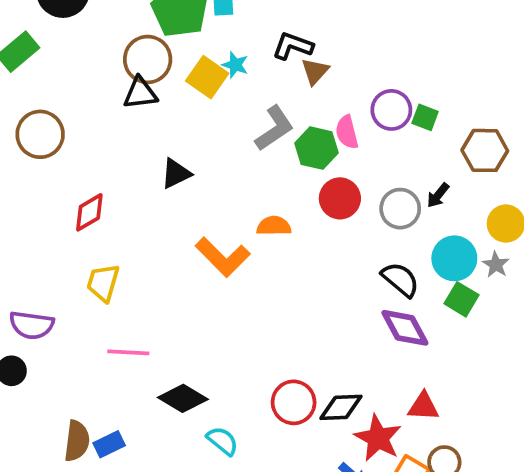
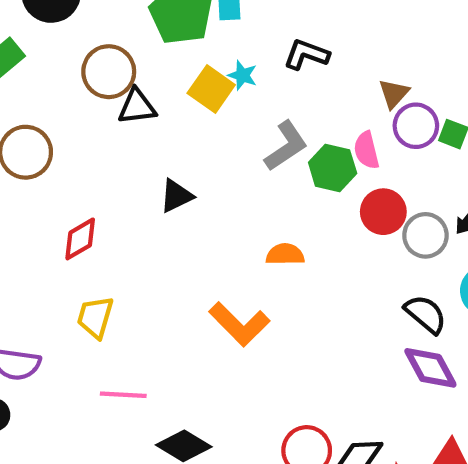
brown circle: (148, 59) -> (109, 72), moved
brown triangle: (315, 71) -> (394, 94), moved
red circle: (340, 198) -> (383, 212), moved
orange L-shape: (223, 257) -> (239, 324), moved

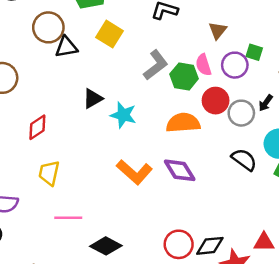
cyan star: (242, 75) -> (123, 115), moved, size x1.5
purple circle: (416, 126) -> (235, 65), moved
orange semicircle: (285, 254) -> (183, 123), moved, size x1.5
purple diamond: (430, 368) -> (180, 170), moved

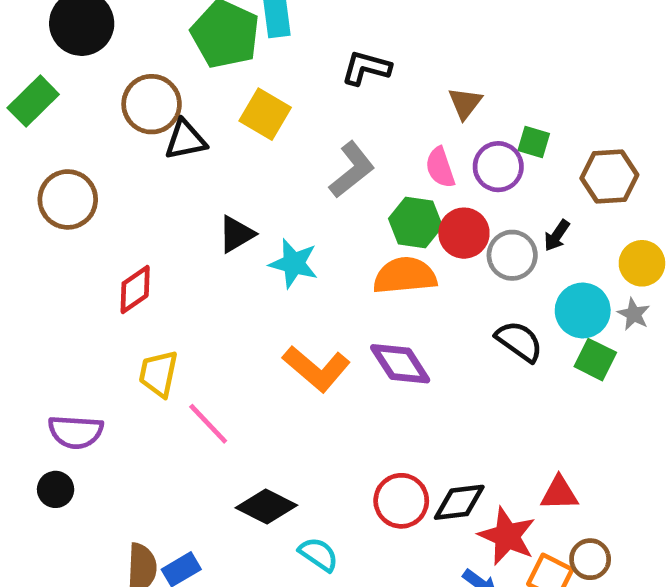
green hexagon: (184, 76) -> (415, 223), moved
pink line: (68, 218) -> (208, 424), moved, turned 48

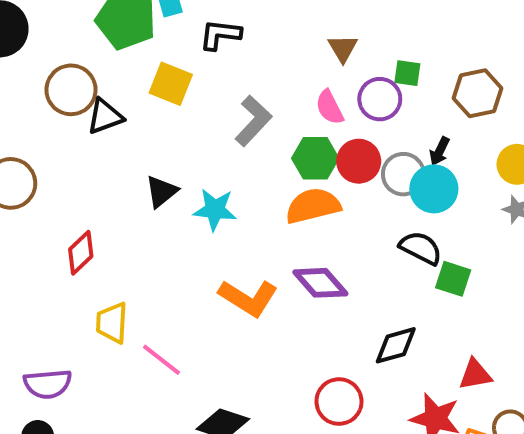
black L-shape: (366, 68) -> (220, 35), moved
cyan circle: (583, 310) -> (434, 189), moved
green square: (595, 360) -> (453, 279), moved
black diamond: (459, 502) -> (396, 345), moved

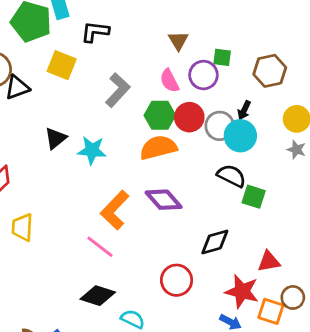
orange L-shape: (248, 298) -> (115, 210), turned 102
pink line: (162, 360) -> (100, 247), moved

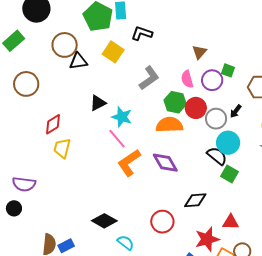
cyan circle: (240, 136) -> (228, 143), moved
yellow trapezoid: (22, 227) -> (62, 148), moved
pink line: (100, 247) -> (117, 139), moved
red star: (242, 291) -> (207, 239), turned 30

